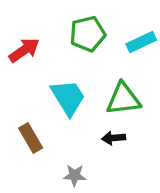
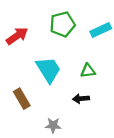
green triangle: (123, 99) -> (88, 71), size x0.6

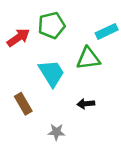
green pentagon: (62, 24) -> (51, 25), moved
green triangle: (88, 71) -> (88, 58), moved, size x1.5

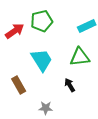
green triangle: (88, 58) -> (80, 57), moved
black arrow: (86, 104) -> (70, 85), turned 64

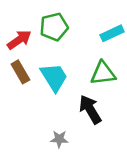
brown rectangle: (19, 85) -> (20, 72), moved
black arrow: (70, 85) -> (90, 109), size x1.6

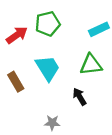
brown rectangle: (20, 72) -> (16, 82), moved
black arrow: (90, 109) -> (80, 97), size x0.7

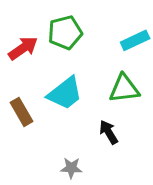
cyan trapezoid: (48, 68) -> (65, 93), turned 84

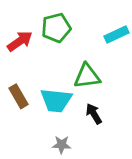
green triangle: (124, 89) -> (87, 76), moved
cyan trapezoid: (65, 93) -> (56, 100), moved, turned 44

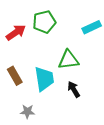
cyan trapezoid: (56, 100) -> (44, 79), turned -105
gray star: (61, 145) -> (27, 111), moved

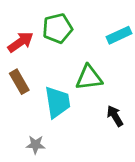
brown rectangle: (15, 76) -> (19, 82), moved
black arrow: (74, 89) -> (115, 116), moved

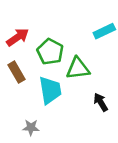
green pentagon: (57, 28) -> (50, 52), moved, turned -30

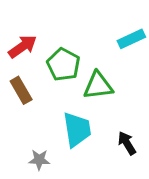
cyan trapezoid: (50, 90) -> (77, 130), moved
black arrow: (101, 102) -> (127, 143), moved

